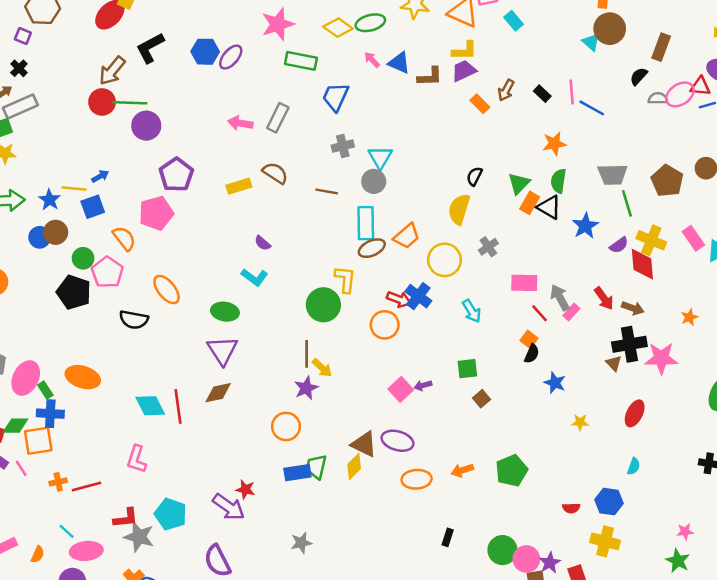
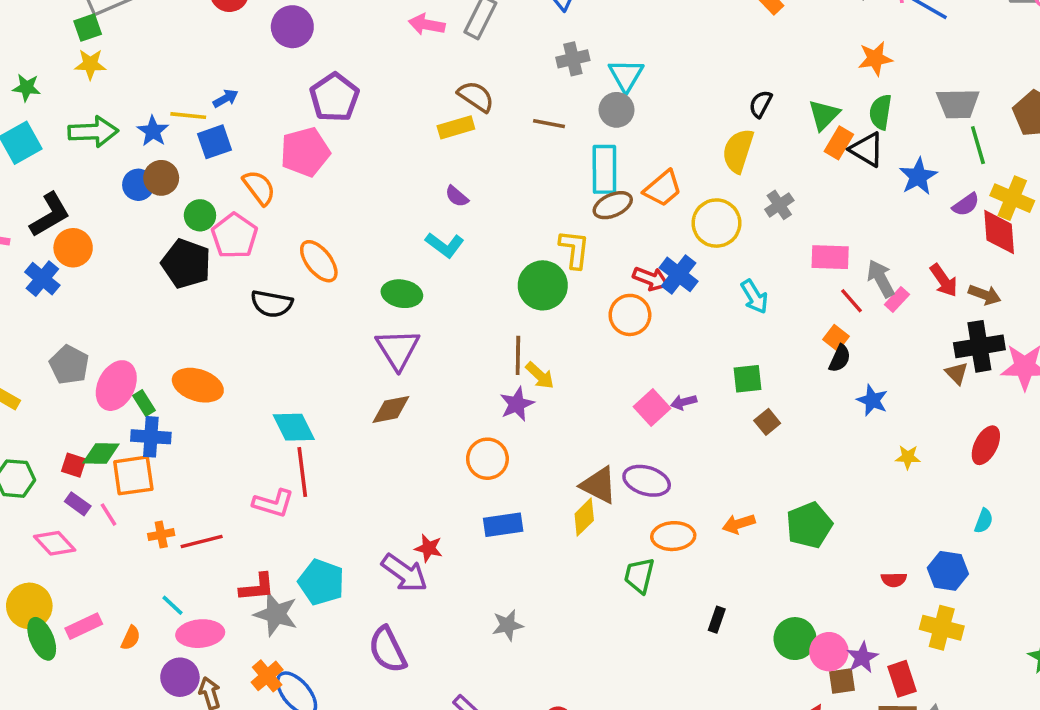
yellow rectangle: (239, 186) -> (456, 127), moved
red line: (178, 406) -> (302, 472), moved
pink L-shape: (137, 459) -> (273, 503), turned -92
green trapezoid: (316, 467) -> (639, 575), moved

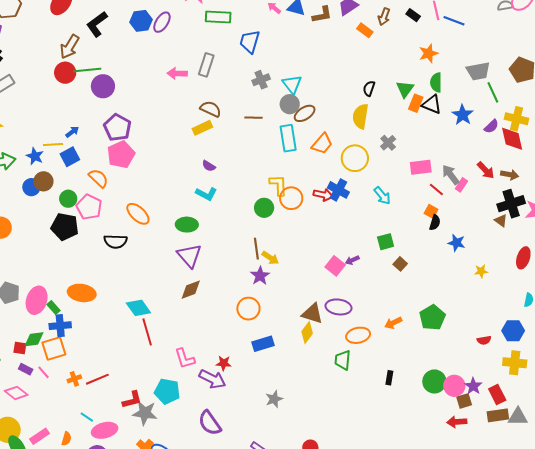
purple pentagon: (334, 97) -> (117, 127), moved
brown ellipse: (613, 205) -> (305, 113), moved
green circle: (543, 285) -> (264, 208), size x0.7
orange circle: (630, 315) -> (291, 198), moved
pink L-shape: (273, 503) -> (185, 359), moved, turned 65

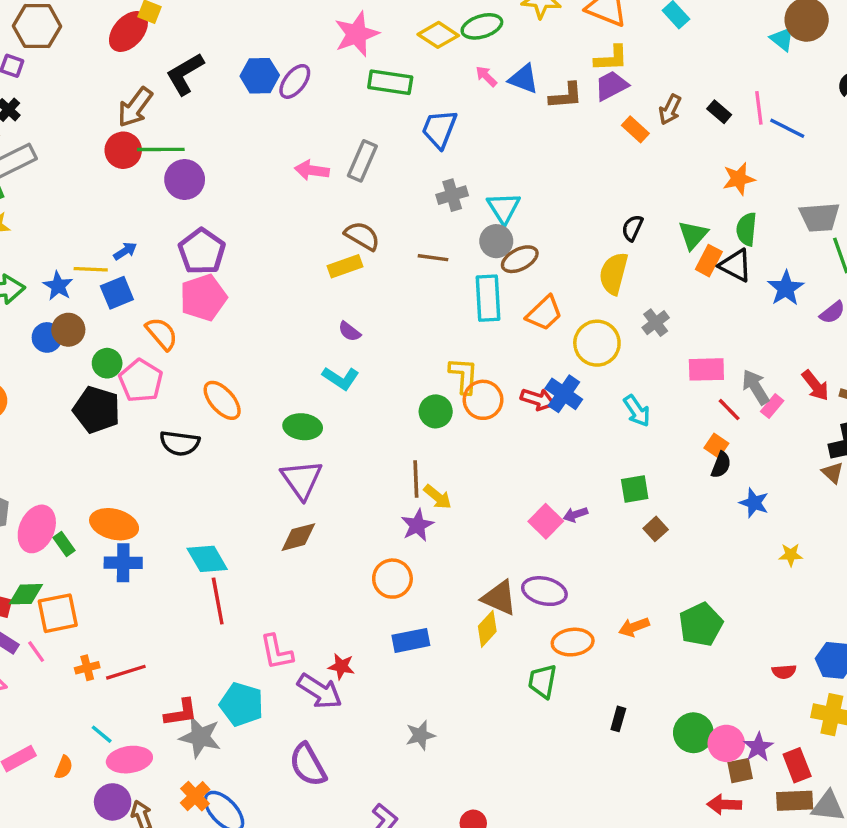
blue cross: (60, 326) -> (123, 563), moved

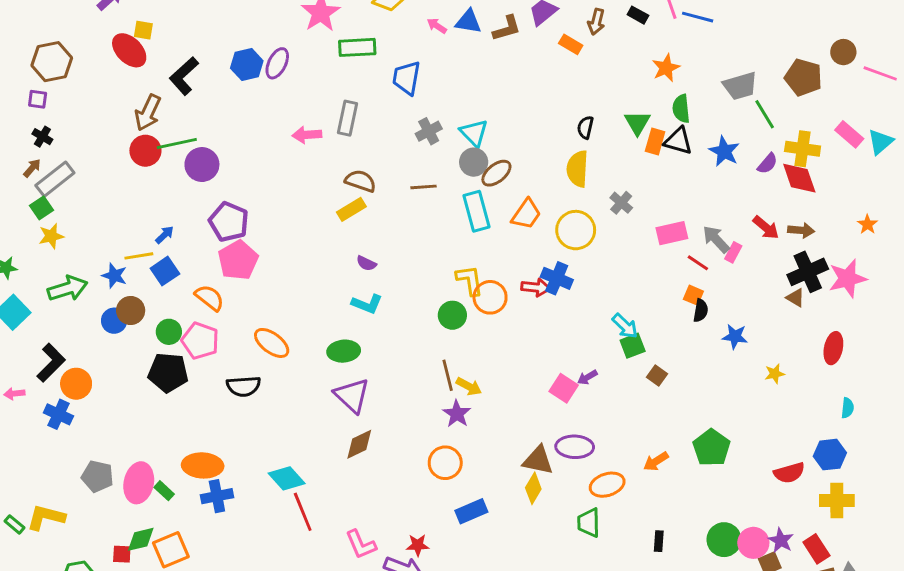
red ellipse: (128, 31) -> (129, 50), turned -75
cyan arrow: (637, 411) -> (625, 326), moved
red semicircle: (784, 672) -> (789, 473), size x1.5

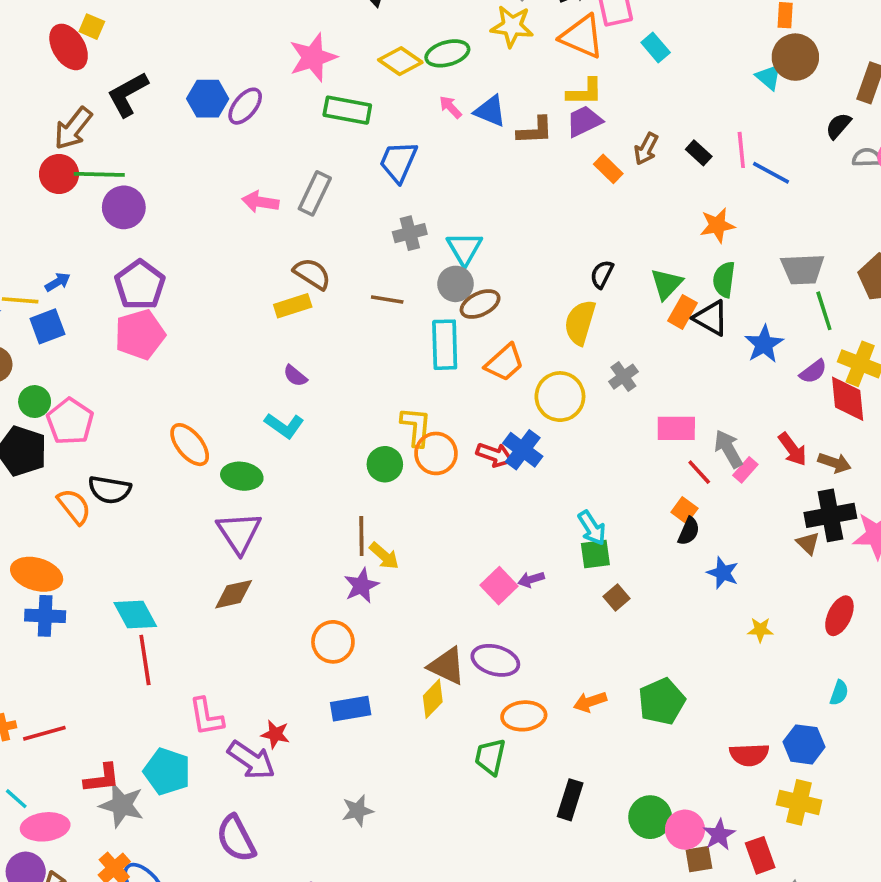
orange semicircle: (209, 298) -> (74, 506), moved
orange ellipse: (272, 343) -> (190, 445), moved
black rectangle: (659, 541) -> (570, 800), size x1.5

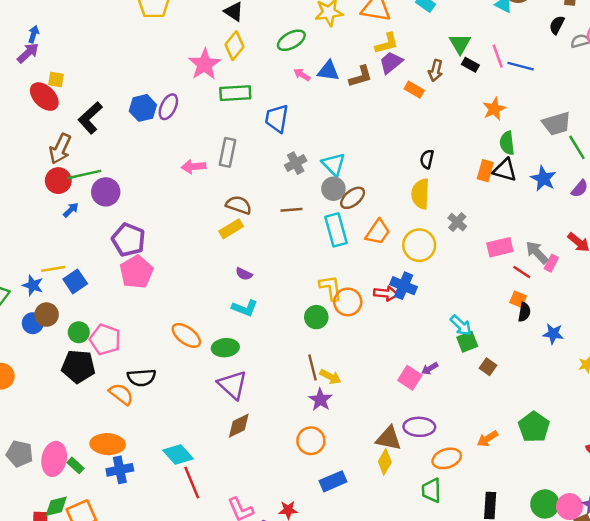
yellow diamond: (400, 61) -> (235, 46), moved, turned -72
blue arrow: (58, 282) -> (71, 210), moved
green triangle: (666, 284) -> (460, 44), moved

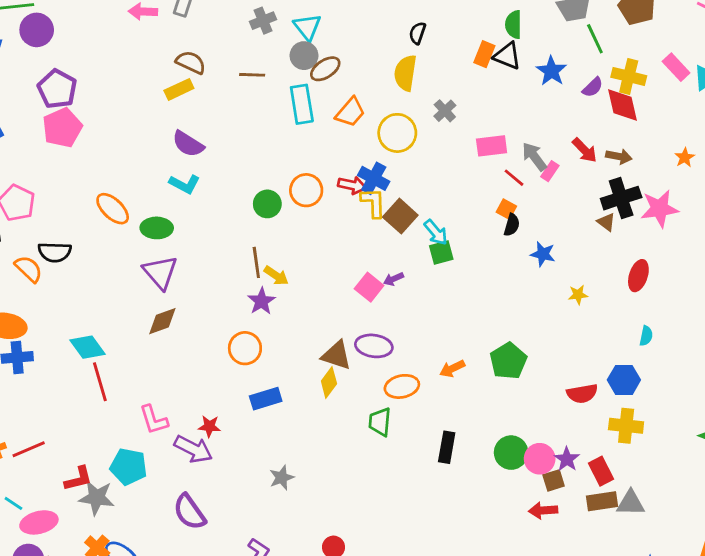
purple semicircle: (244, 274) -> (188, 144), size x1.6
yellow L-shape: (331, 288) -> (373, 203), moved
brown square: (488, 367) -> (400, 216), moved, size x1.6

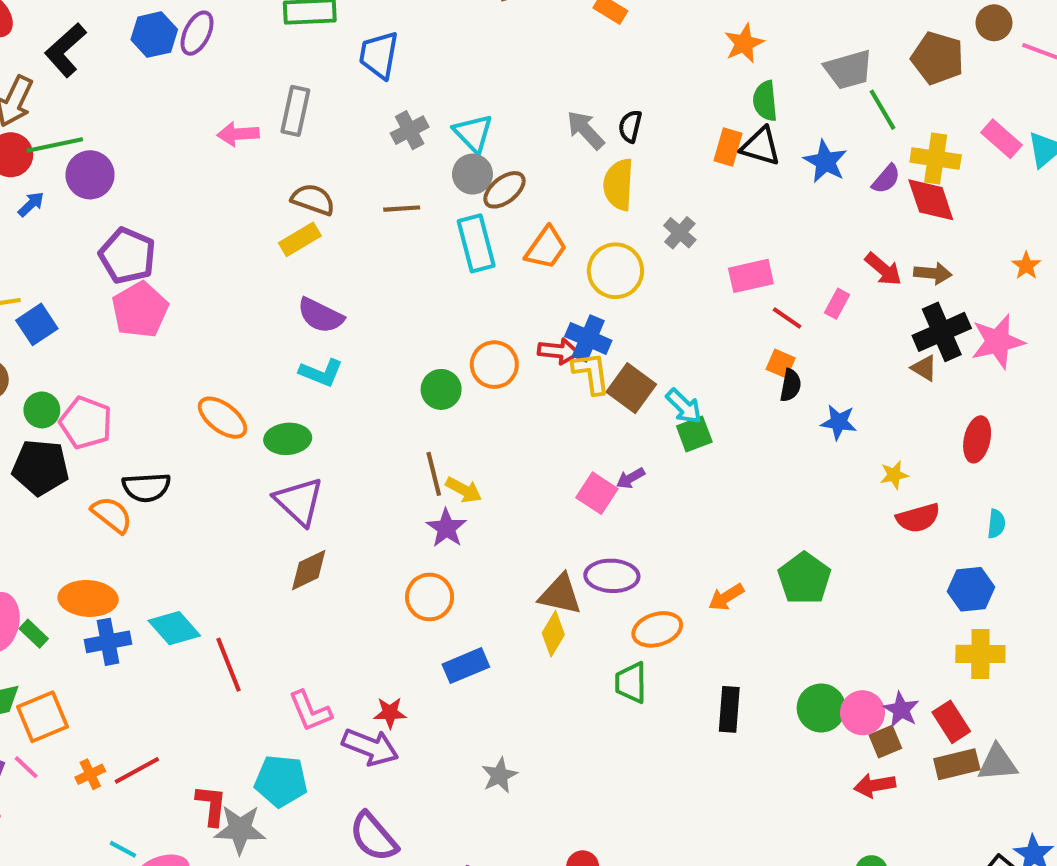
gray arrow: (534, 157) -> (585, 130), moved
cyan diamond: (88, 347) -> (174, 628), moved
red semicircle: (582, 394) -> (918, 518), moved
red L-shape: (78, 479) -> (211, 805), turned -64

